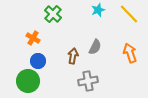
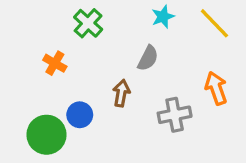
gray semicircle: (95, 47) -> (148, 58), moved
blue circle: (38, 61) -> (80, 115), moved
gray cross: (88, 81) -> (175, 115), moved

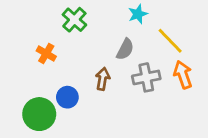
yellow line: (214, 23) -> (170, 41), moved
gray cross: (175, 115) -> (146, 77), moved

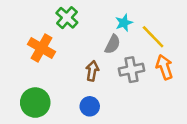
cyan star: (138, 14) -> (124, 23), moved
orange cross: (46, 54) -> (42, 48), size x1.5
blue circle: (67, 97) -> (90, 106), moved

